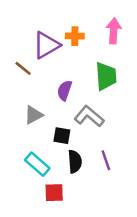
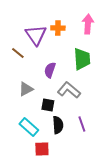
purple triangle: (46, 45) -> (36, 35), turned -35

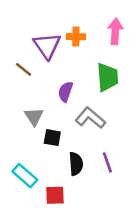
gray triangle: (26, 89) -> (34, 117), turned -35
black square: (48, 105) -> (52, 138), moved
cyan rectangle: (29, 127) -> (25, 176), moved

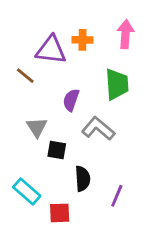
purple triangle: (47, 46) -> (51, 50), turned -48
purple line: (107, 162) -> (117, 196), moved, turned 42

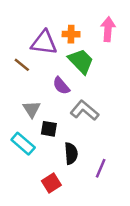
green trapezoid: (117, 84) -> (81, 61), moved, turned -40
purple semicircle: (71, 100) -> (61, 86), turned -60
cyan rectangle: (27, 192) -> (23, 144), moved
red square: (60, 213) -> (51, 183), turned -30

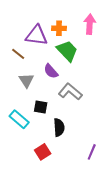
gray triangle: (32, 109) -> (26, 80), moved
purple line: (101, 168) -> (92, 152), moved

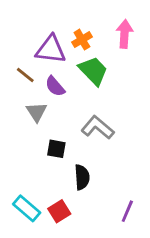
orange cross: (59, 28) -> (82, 40), turned -32
purple semicircle: (51, 71) -> (55, 86), moved
cyan rectangle: (19, 119) -> (27, 208), moved

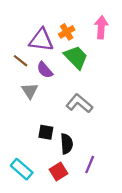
black square: (56, 149) -> (46, 132), moved
red square: (59, 211) -> (59, 171), moved
purple line: (127, 211) -> (90, 165), moved

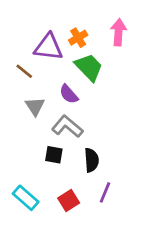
purple semicircle: (45, 70) -> (69, 94), moved
gray L-shape: (79, 103) -> (67, 126), moved
black semicircle: (67, 144) -> (92, 160), moved

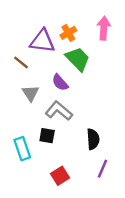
black semicircle: (92, 160) -> (93, 139), moved
purple line: (105, 192) -> (103, 169), moved
cyan rectangle: (26, 198) -> (22, 149), moved, turned 30

